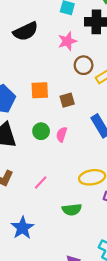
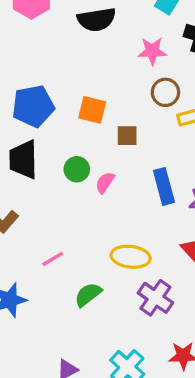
pink line: (41, 182) -> (53, 259), moved
green semicircle: (72, 210) -> (88, 295), turned 132

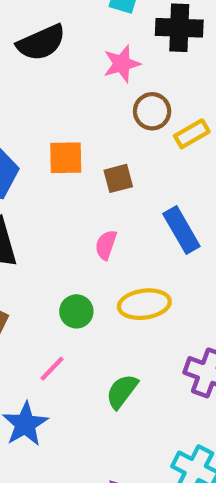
green circle: (77, 169) -> (76, 311), moved
yellow ellipse: (131, 257) -> (144, 304), moved
pink line: (53, 259) -> (52, 369), moved

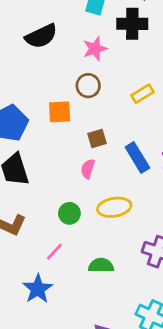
brown circle: (152, 111) -> (88, 86), moved
brown square: (118, 178) -> (97, 139), moved
green semicircle: (122, 391) -> (101, 265), turned 55

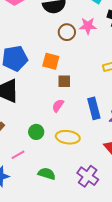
brown circle: (88, 86) -> (67, 32), moved
brown square: (97, 139) -> (64, 81), moved

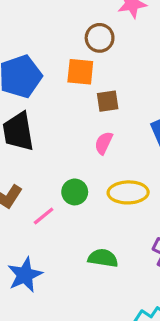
brown circle: (67, 32) -> (100, 38), moved
pink line: (18, 155) -> (44, 216), moved

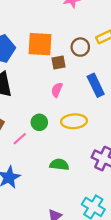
brown circle: (100, 38) -> (80, 47), moved
orange square: (80, 72) -> (40, 44), size x1.4

